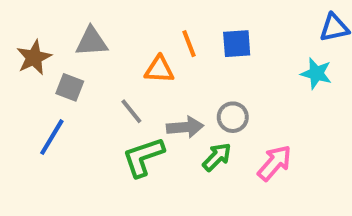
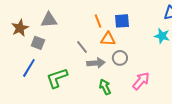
orange triangle: (159, 69) -> (108, 39), moved
gray line: (131, 111) -> (82, 47), moved
green L-shape: (143, 157) -> (57, 78), moved
green arrow: (217, 157) -> (105, 87), moved, turned -70

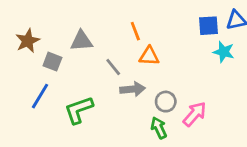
gray triangle: (49, 20) -> (81, 41), moved
blue square: (122, 21) -> (208, 26), moved
gray circle: (120, 58) -> (166, 102), moved
green arrow: (105, 87) -> (159, 128), moved

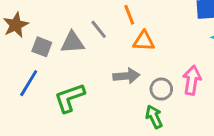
gray triangle: (81, 41) -> (72, 42), moved
gray line: (113, 67) -> (99, 29), moved
pink arrow: (195, 114) -> (192, 80), moved, turned -32

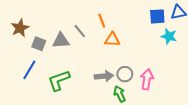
gray arrow: (126, 76) -> (104, 76), moved
pink arrow: (192, 80) -> (147, 79), moved

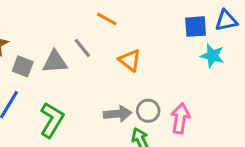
orange line: (102, 21) -> (107, 19), moved, turned -40
orange triangle: (112, 39) -> (130, 60), turned 35
green L-shape: (59, 80) -> (52, 120), turned 140

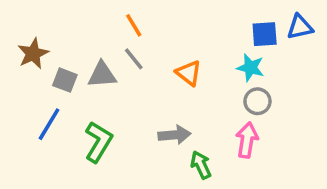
orange line: (107, 19) -> (134, 25), moved, turned 30
cyan star: (212, 56) -> (250, 68), moved
gray circle: (148, 111) -> (257, 101), moved

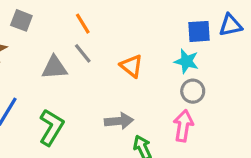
gray square: (65, 80) -> (21, 20), moved

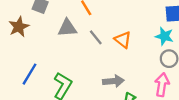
gray line: (83, 53) -> (96, 37), moved
gray triangle: (54, 68) -> (67, 28), moved

